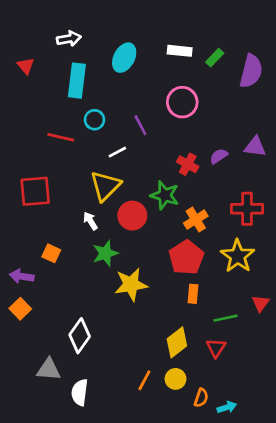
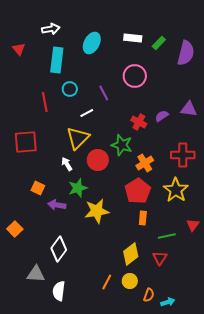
red line: (61, 137) -> (45, 102), turned 66
purple arrow: (22, 276) -> (57, 205), moved

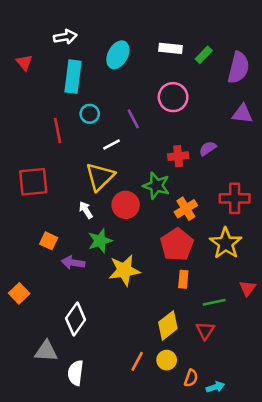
purple triangle: (189, 109) -> (242, 114), moved
red cross: (139, 122) -> (178, 156), turned -35

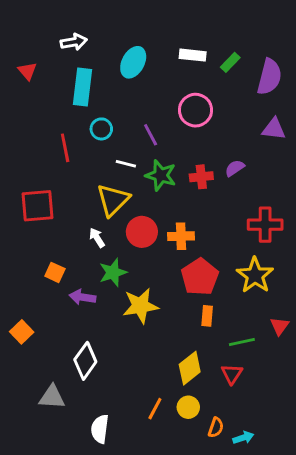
white line: (111, 145) -> (126, 164), turned 42
green star: (156, 186) -> (161, 175), moved
orange cross: (186, 209) -> (181, 236), moved, turned 30
white semicircle: (76, 373) -> (100, 429), moved

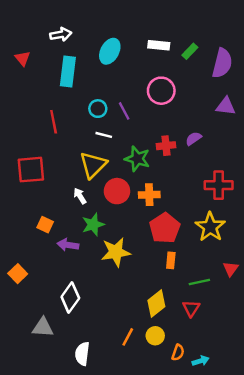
cyan circle: (101, 129) -> (98, 109), moved
green star: (161, 175) -> (137, 159), moved

